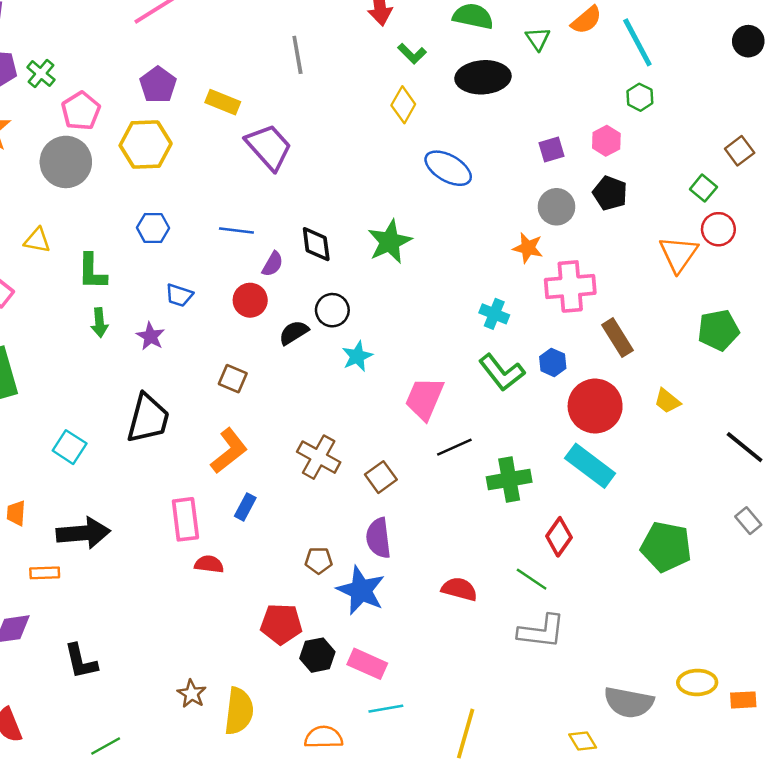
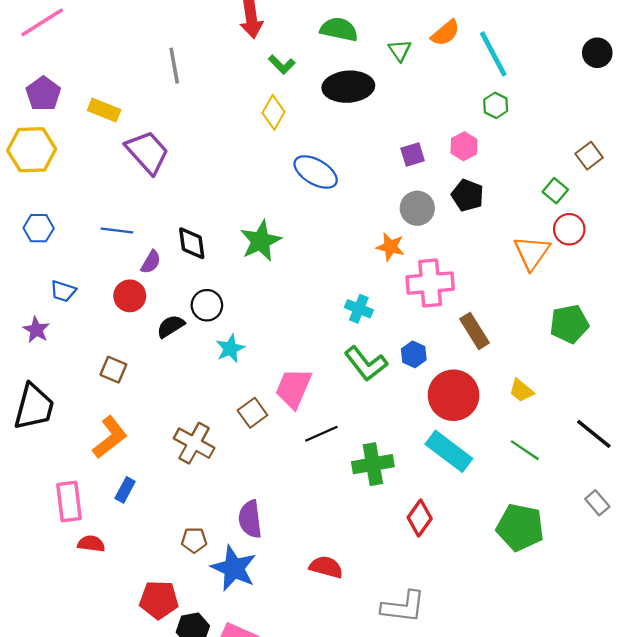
brown square: (381, 477) -> (252, 413), moved
green line: (532, 579) -> (525, 450), moved

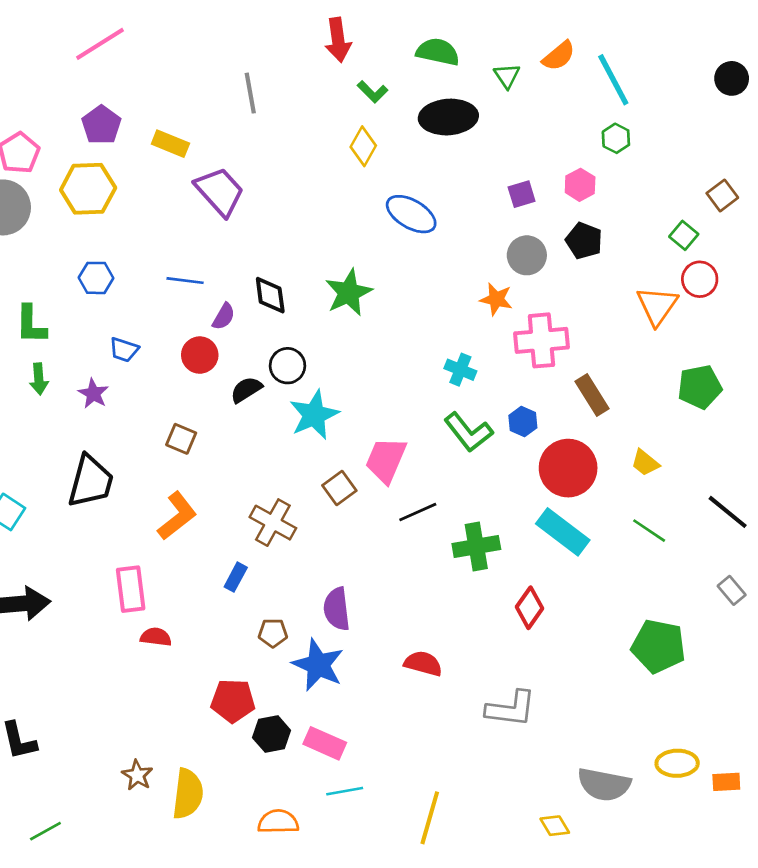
cyan star: (230, 348) -> (314, 415), size x1.5
blue rectangle: (125, 490) -> (236, 577), moved
green pentagon: (520, 527) -> (658, 646), moved

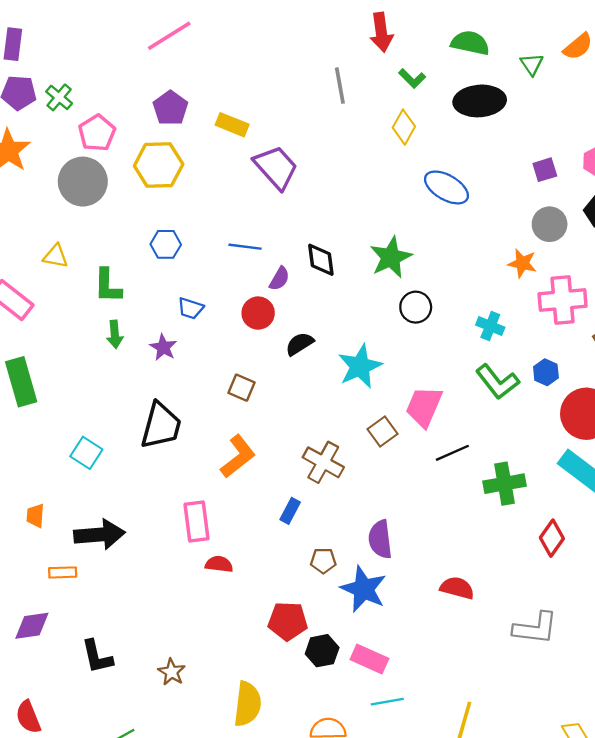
gray line: (250, 93) -> (340, 86), moved
black circle: (287, 366) -> (416, 307), moved
brown star: (137, 775) -> (172, 672), moved

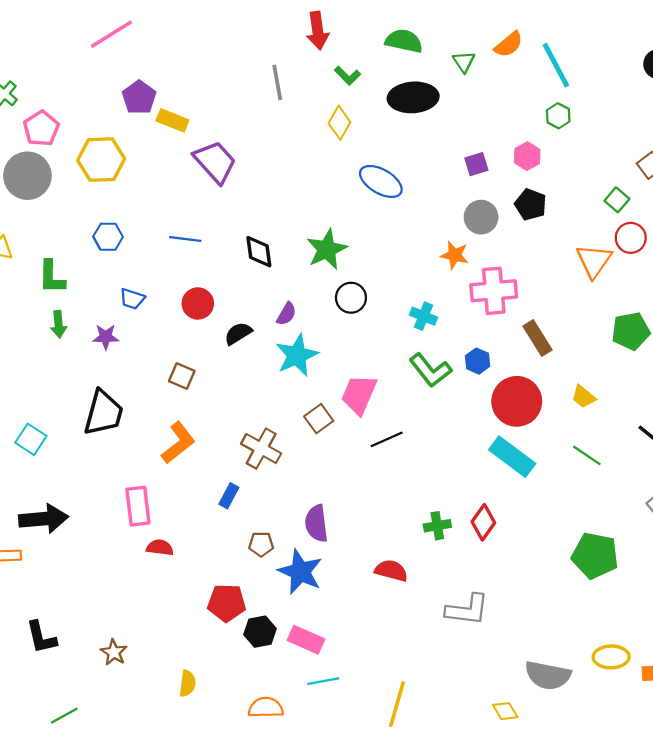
purple pentagon: (170, 108) -> (139, 97), moved
purple semicircle: (279, 279) -> (286, 314), moved
purple star: (163, 347) -> (106, 337), turned -30
green cross: (505, 484) -> (437, 526), moved, size x0.7
yellow semicircle: (247, 704) -> (187, 683), size x0.6

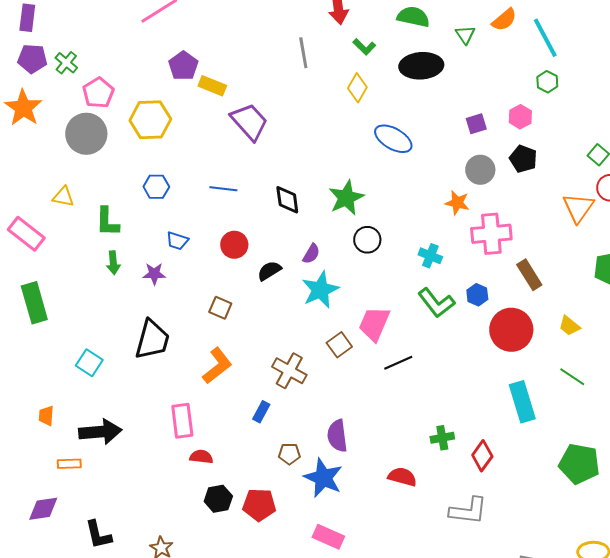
cyan rectangle: (512, 457) -> (522, 402), moved, turned 36
red diamond: (483, 522) -> (482, 456), moved
black hexagon: (260, 632) -> (218, 499), moved

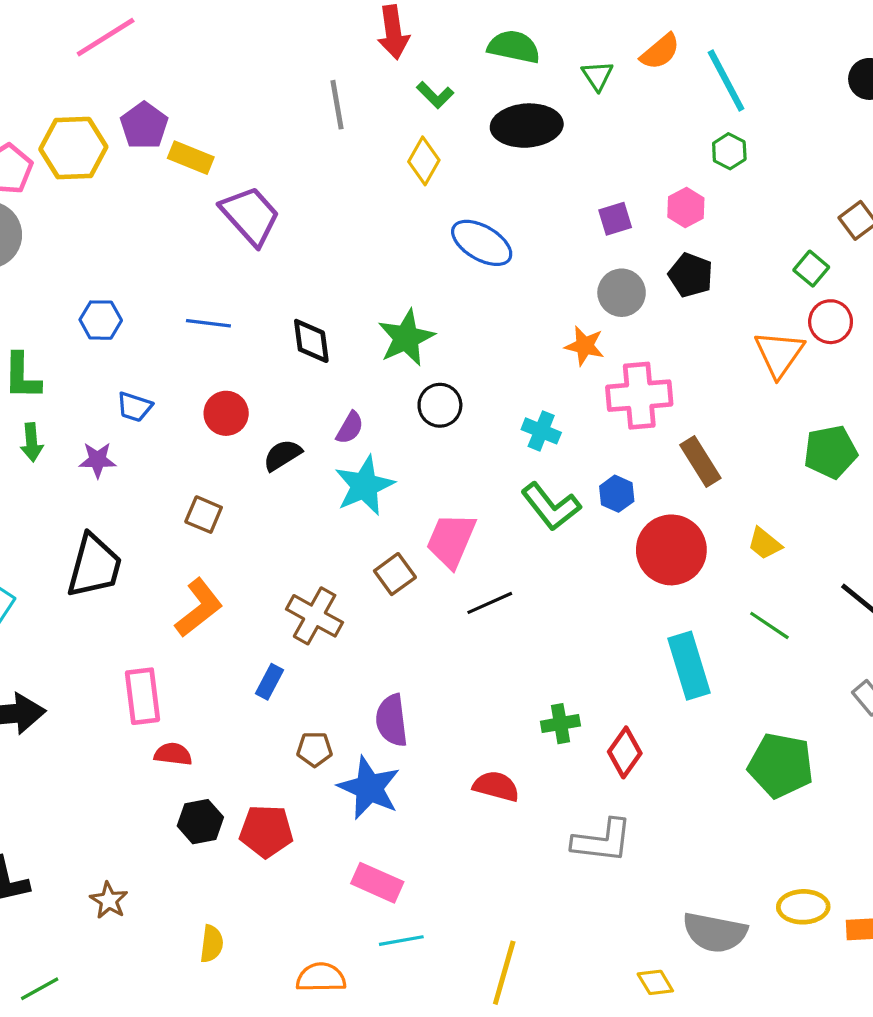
yellow hexagon: (150, 120) -> (73, 148), moved

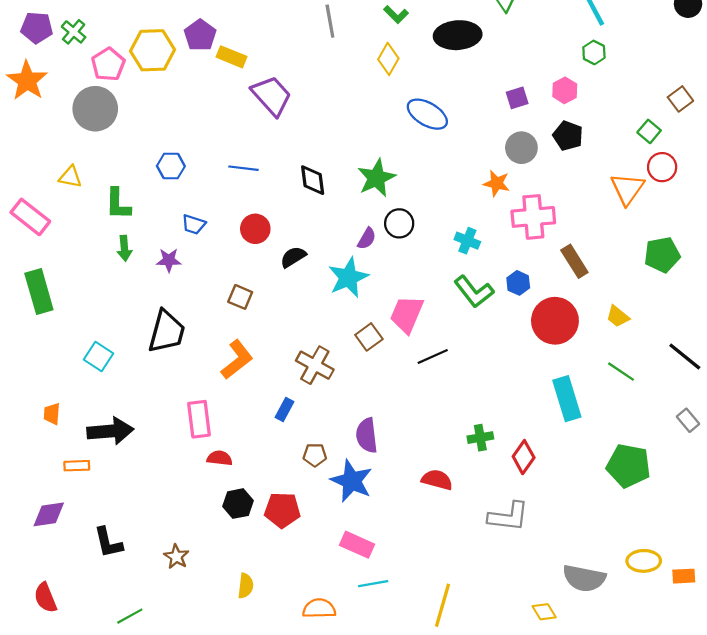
purple semicircle: (350, 428) -> (367, 239), moved

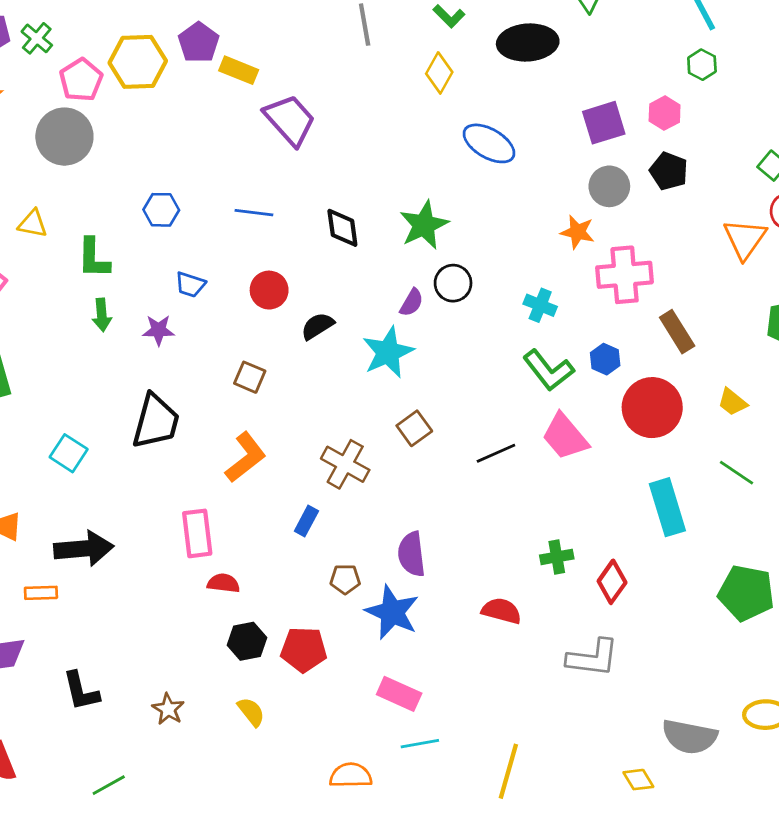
purple square: (517, 98) -> (604, 123), size x1.5
pink trapezoid: (407, 314) -> (565, 437), moved, turned -63
yellow semicircle: (246, 586) -> (251, 712), moved, turned -45

